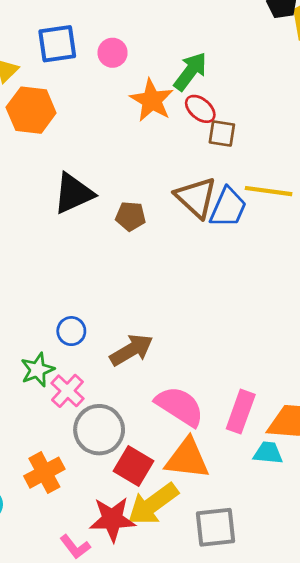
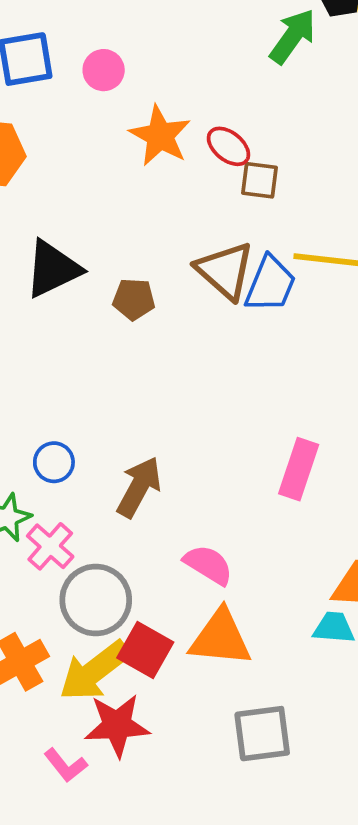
green arrow: (190, 71) -> (293, 36), moved
brown arrow: (131, 350) -> (139, 487), turned -30
pink semicircle: (180, 406) -> (208, 565), size x0.7
pink rectangle: (241, 412) -> (299, 469), moved
yellow arrow: (153, 504) -> (95, 671), moved

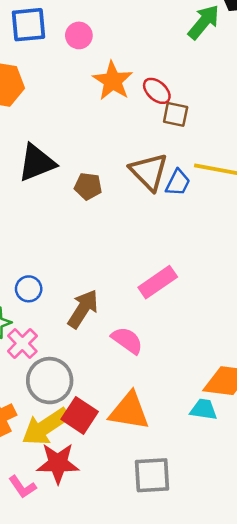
blue trapezoid: (270, 284) -> (178, 183), size x0.7
pink rectangle: (299, 469) -> (158, 282), moved, turned 33
pink semicircle: (208, 565) -> (127, 340), moved

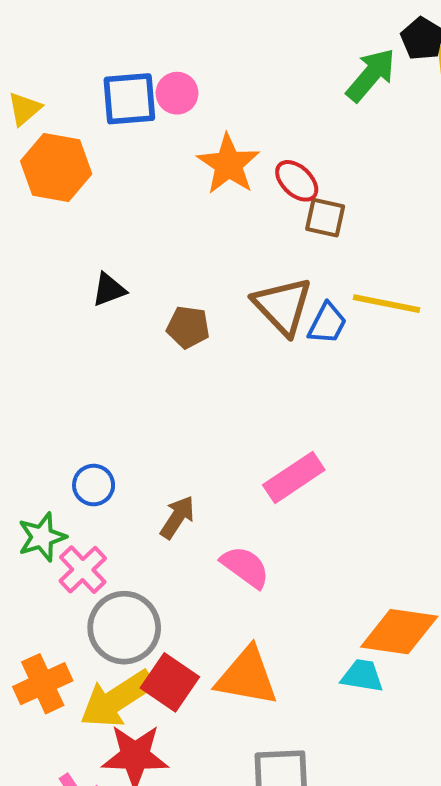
blue square: (29, 25) -> (129, 99), moved
black triangle: (37, 163) -> (109, 290), size x0.6
brown arrow: (83, 309) -> (177, 517), size x0.7

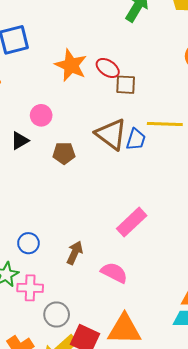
pink circle: (177, 93) -> (41, 115), moved
pink cross: (83, 570) -> (30, 288), turned -35
gray circle: (124, 628) -> (57, 315), size x0.7

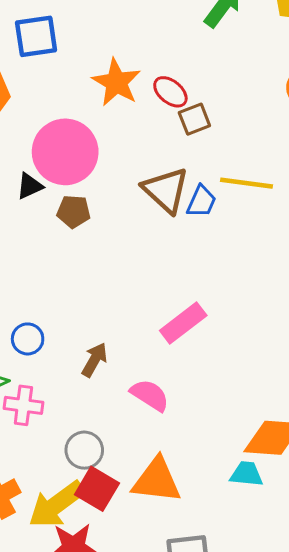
brown square: (126, 85) -> (194, 119), turned -30
pink circle: (41, 115) -> (65, 152), size x2.0
brown pentagon: (64, 153) -> (73, 212), moved
gray circle: (57, 315) -> (84, 450), moved

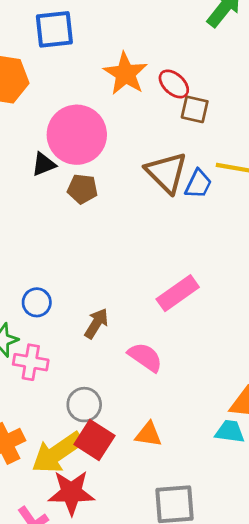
brown square: (194, 119) -> (195, 109), turned 32
orange triangle: (157, 480) -> (149, 434), size x0.6

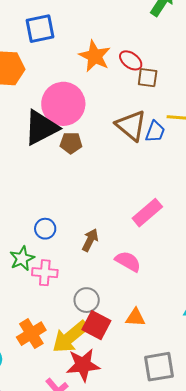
black triangle: (44, 164) -> (41, 128), size x2.0

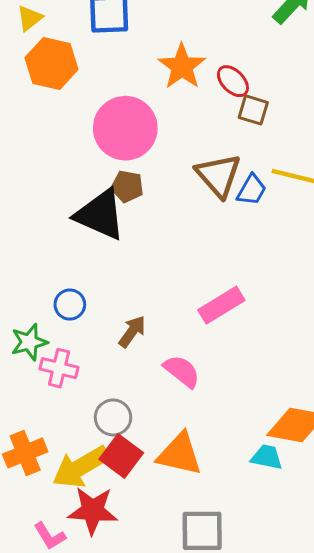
black triangle: (41, 128) -> (100, 215), moved, turned 42
orange triangle: (135, 317) -> (180, 454), size x1.6

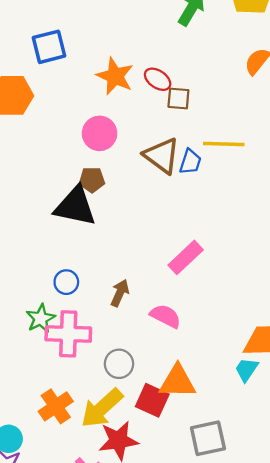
pink circle: (125, 128) -> (100, 133), moved, size x0.7
pink cross: (59, 368) -> (68, 334), size x1.5
red square: (121, 456) -> (152, 400), moved
cyan trapezoid: (267, 457) -> (247, 370), turned -56

